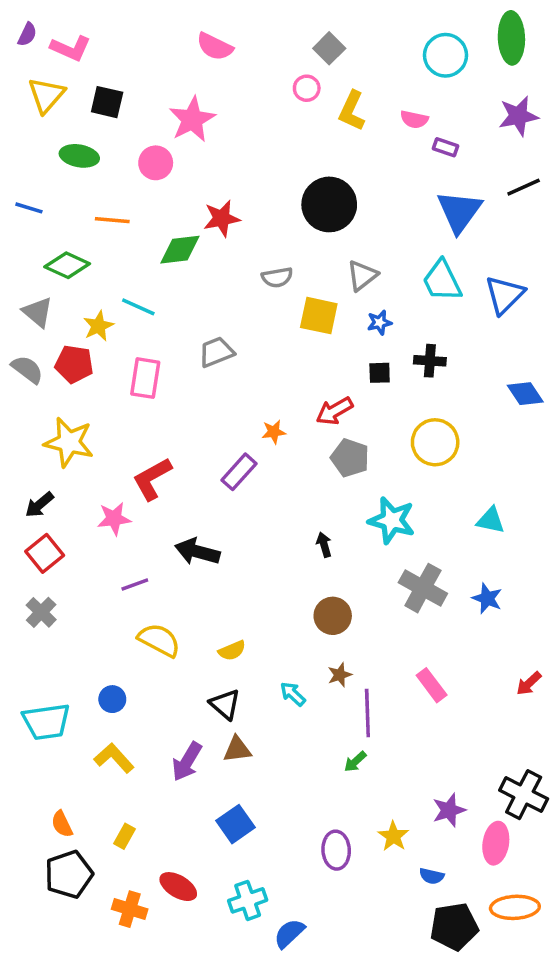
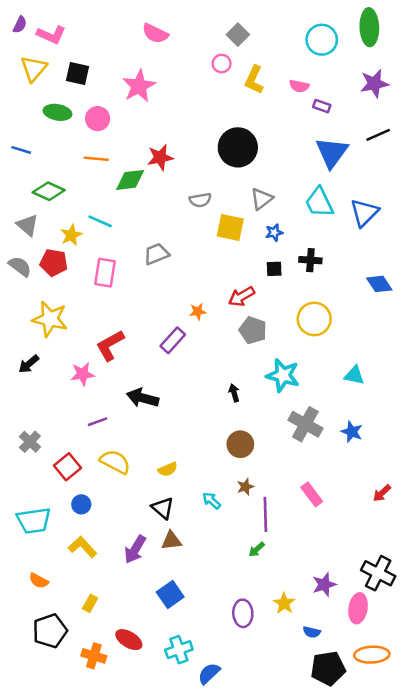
pink circle: (156, 163) -> (98, 119), moved
orange line: (112, 220) -> (96, 159), moved
red square: (45, 553) -> (67, 467), moved
orange semicircle: (62, 824) -> (39, 581), moved, turned -36

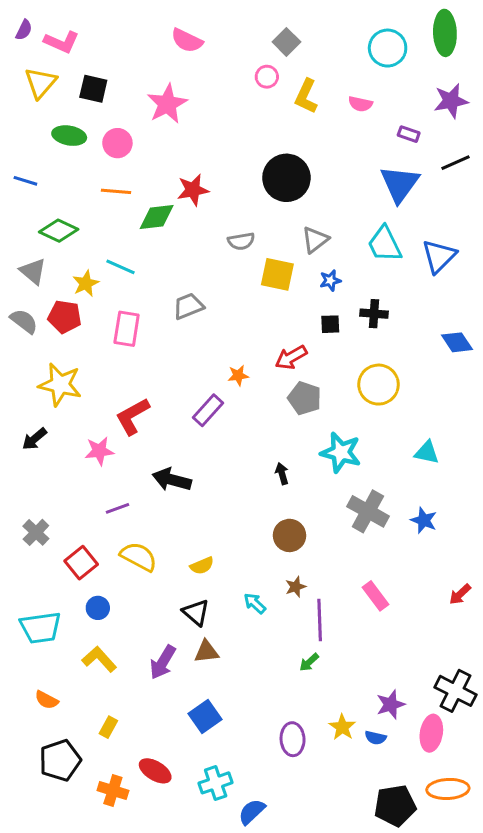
purple rectangle: (322, 106) -> (409, 134), moved
blue semicircle: (312, 632) -> (376, 738), moved

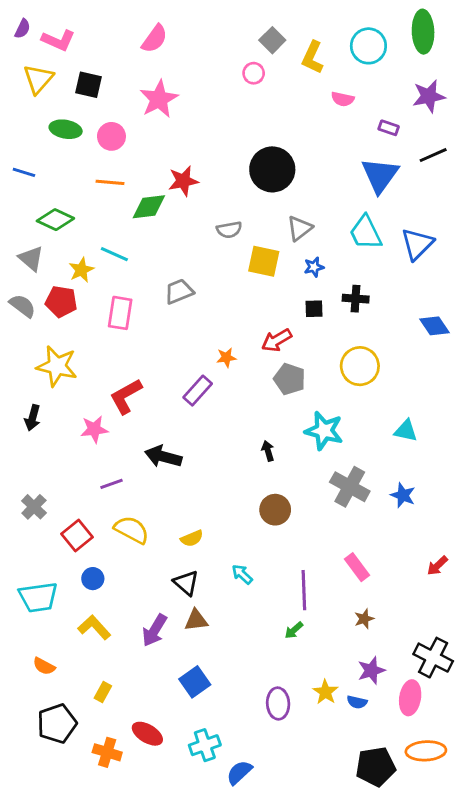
pink semicircle: (187, 40) -> (155, 39), moved, turned -80
yellow L-shape: (306, 96) -> (312, 57), moved
black arrow: (34, 439) -> (33, 418), turned -35
brown star: (296, 587) -> (364, 619), moved

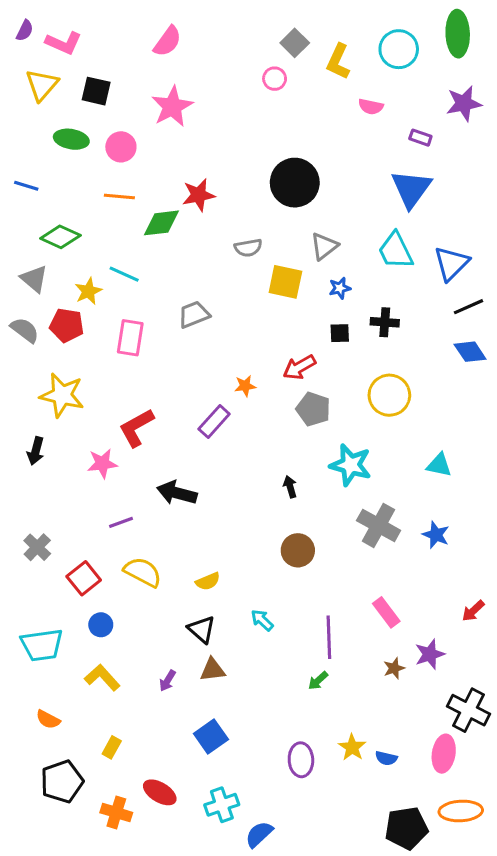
black line: (433, 155) -> (469, 307), moved
purple arrow: (155, 630) -> (168, 681), size x0.6
purple star: (371, 670) -> (430, 654), moved

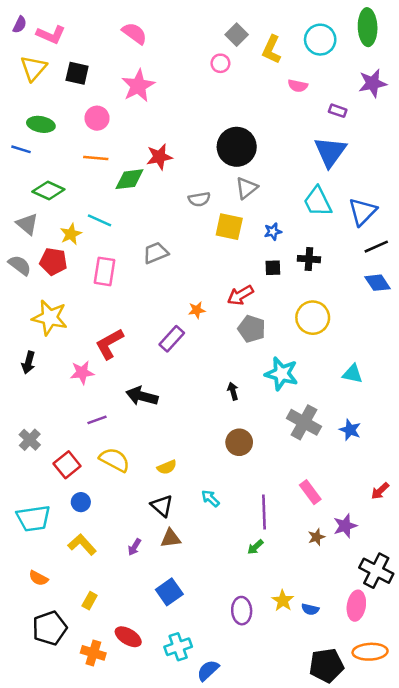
pink semicircle: (168, 41) -> (134, 33), turned -90
green ellipse: (71, 139) -> (41, 124), moved
gray triangle: (324, 246) -> (247, 188), moved

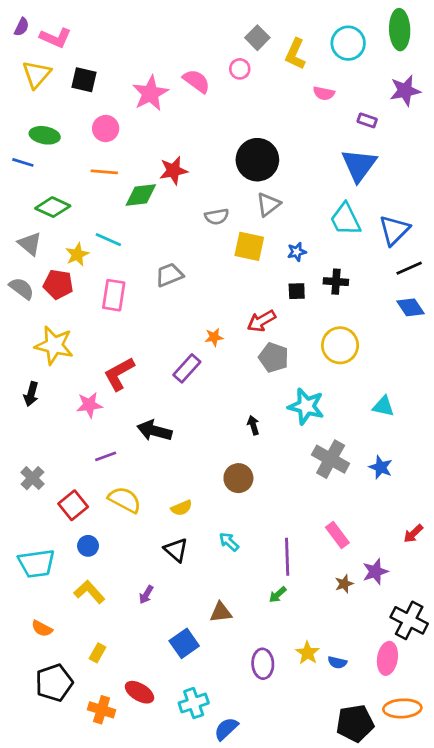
pink semicircle: (134, 33) -> (196, 81), moved
brown circle: (239, 442) -> (238, 478), moved
brown triangle: (171, 538) -> (221, 612), moved

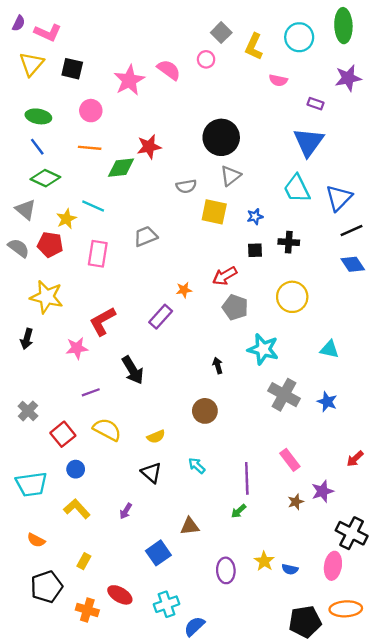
blue line: (23, 162) -> (37, 147), moved, turned 36
black arrow: (154, 431) -> (133, 370), turned -136

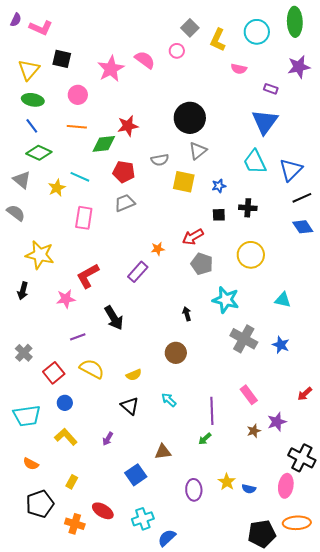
yellow triangle: (31, 64) -> (29, 70), moved
red pentagon: (50, 244) -> (124, 172), moved

